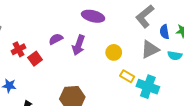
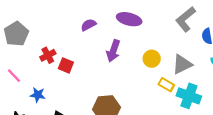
purple semicircle: (56, 39) -> (88, 25), moved
gray triangle: (150, 49) -> (182, 64), moved
red square: (35, 59) -> (66, 65), turned -32

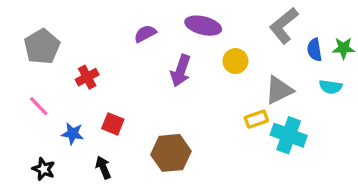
yellow circle: (152, 59) -> (235, 61), moved
red square: (66, 65) -> (113, 124), moved
yellow rectangle: (166, 85) -> (256, 119), turned -49

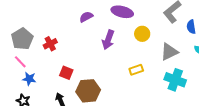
gray pentagon: (42, 47) -> (22, 39), moved
yellow rectangle: (256, 119) -> (136, 70), moved
blue star: (73, 134) -> (29, 79), moved
brown hexagon: (171, 153) -> (88, 91), moved

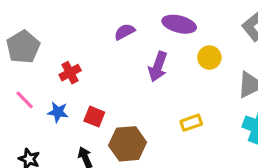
gray pentagon: (22, 39) -> (23, 47), moved
yellow rectangle: (136, 70) -> (191, 123), moved
blue star: (29, 79) -> (58, 112), moved

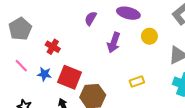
purple semicircle: (125, 32) -> (91, 18), turned -32
red cross: (70, 73) -> (53, 47), turned -32
red square: (94, 117) -> (70, 77), size x1.6

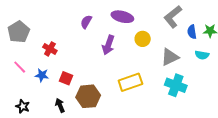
red square: (70, 77) -> (66, 78), size x0.6
yellow rectangle: (137, 81) -> (130, 82), size x1.6

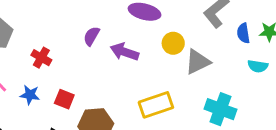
purple semicircle: (86, 22) -> (91, 36), moved
purple arrow: (108, 45) -> (124, 52), turned 90
gray triangle: (170, 57) -> (198, 62), moved

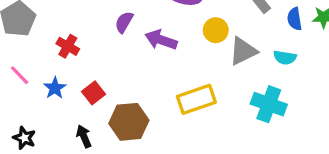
cyan semicircle: (258, 66) -> (285, 58), moved
blue star: (30, 95) -> (55, 88), turned 30
red square: (64, 99) -> (94, 93), turned 30

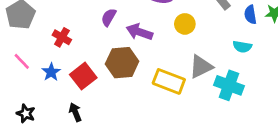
gray triangle: (243, 51) -> (201, 67), moved
red square: (94, 93) -> (83, 76), size x1.4
yellow rectangle: (196, 99) -> (169, 81), turned 40
brown hexagon: (129, 122) -> (122, 63), moved

